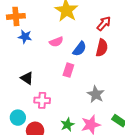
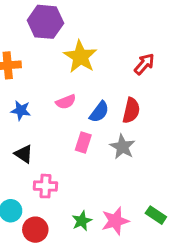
red arrow: (104, 24) -> (144, 64), moved
blue star: (25, 37) -> (21, 110), moved
gray star: (96, 94) -> (123, 147), moved

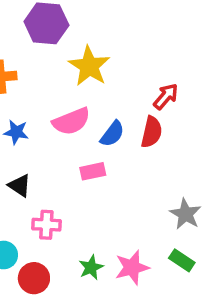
red arrow: (144, 64) -> (166, 96), moved
pink semicircle: (66, 102) -> (71, 121), size x1.5
pink rectangle: (83, 142) -> (93, 171), turned 60
gray star: (123, 147) -> (185, 214), moved

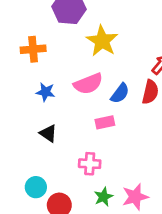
pink cross: (46, 225) -> (90, 164), moved

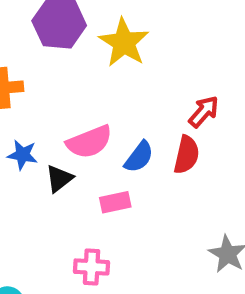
yellow star: (102, 41) -> (124, 43), moved
black triangle: (48, 133) -> (59, 179), moved, turned 48

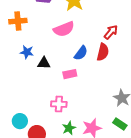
pink semicircle: (89, 142) -> (64, 29), moved
black triangle: (59, 179) -> (44, 63), turned 40

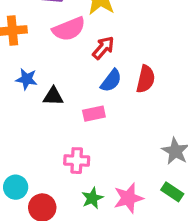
pink semicircle: (64, 29) -> (69, 29), moved
red arrow: (111, 32) -> (103, 48), moved

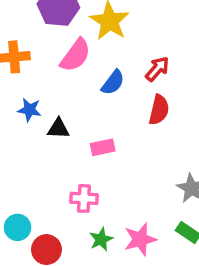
pink semicircle: (69, 29) -> (75, 55), turned -32
red arrow: (103, 48) -> (157, 69), moved
blue semicircle: (111, 81) -> (113, 83), moved

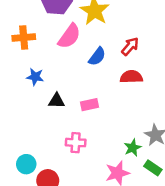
red semicircle: (159, 110) -> (131, 77), turned -105
black triangle: (58, 129) -> (57, 101), moved
green star: (101, 239) -> (133, 148), moved

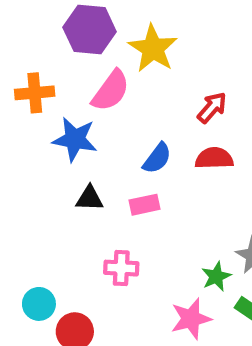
blue semicircle: (97, 57) -> (157, 158), moved
blue star: (35, 77) -> (75, 139), moved, size x1.5

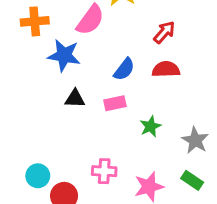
pink cross: (121, 268) -> (104, 171), moved
green star: (216, 276) -> (150, 126), moved

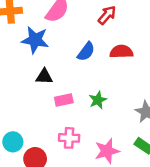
red arrow: (164, 32) -> (107, 15), moved
pink rectangle: (115, 103) -> (64, 100), moved
green star: (150, 126) -> (98, 100), moved

